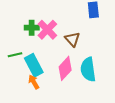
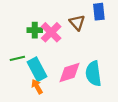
brown triangle: (72, 39) -> (77, 23), moved
pink diamond: (65, 68) -> (70, 72), turned 30

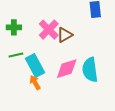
brown triangle: (77, 23) -> (65, 35), moved, turned 42
green cross: (35, 30) -> (14, 27), moved

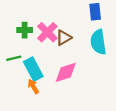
green cross: (14, 27) -> (25, 30), moved
cyan semicircle: (90, 70) -> (98, 42), moved

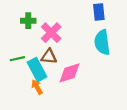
green cross: (25, 30) -> (28, 21), moved
brown triangle: (64, 38) -> (49, 57), moved, turned 35

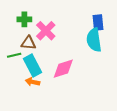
blue rectangle: (99, 12) -> (98, 23), moved
brown triangle: (49, 57) -> (28, 43), moved
orange arrow: (37, 87) -> (33, 82), turned -48

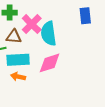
cyan semicircle: (94, 40) -> (49, 34), moved
cyan rectangle: (33, 65) -> (18, 60), turned -65

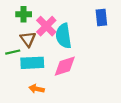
brown triangle: (14, 37) -> (28, 39), turned 49
orange arrow: (18, 77) -> (37, 89), moved

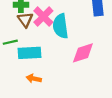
brown triangle: (28, 39) -> (25, 20), moved
pink diamond: (65, 66) -> (83, 53), moved

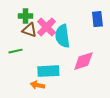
brown triangle: (25, 20) -> (29, 30), turned -35
cyan rectangle: (29, 53) -> (48, 71), moved

